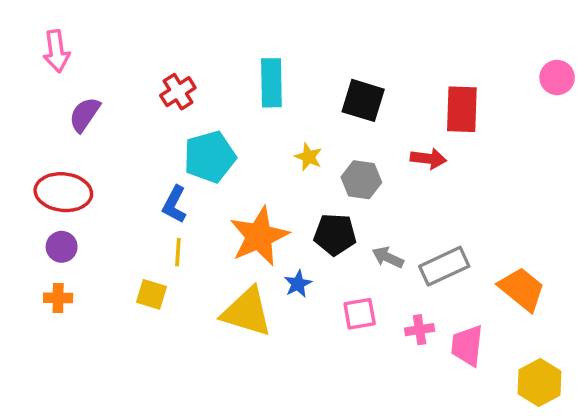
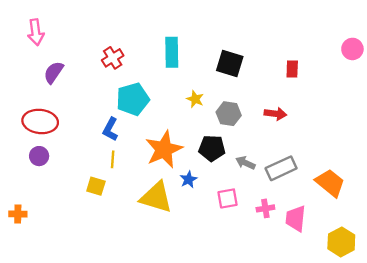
red rectangle: (462, 109) -> (292, 69), size x0.6
red arrow: (428, 159) -> (275, 114), moved
orange cross: (58, 298) -> (18, 214), moved

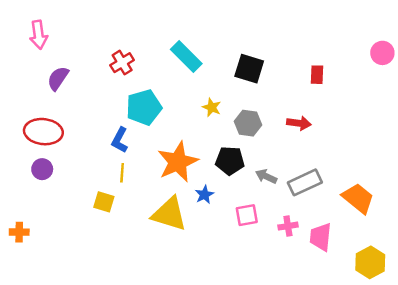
cyan rectangle: (172, 52) -> (186, 57), turned -44

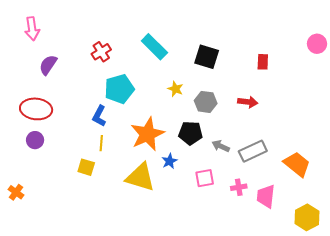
orange cross: (19, 232) -> (16, 192), turned 35

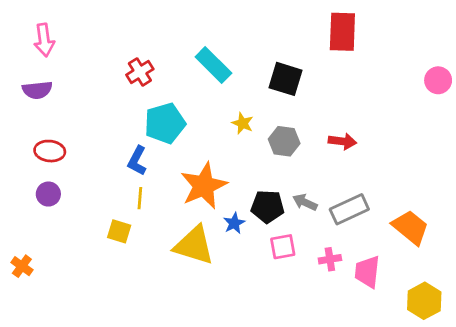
pink circle: (317, 44) -> (438, 80), moved
red rectangle: (263, 62) -> (342, 32), moved, size x1.8
purple semicircle: (48, 65) -> (37, 90), moved, turned -130
red ellipse: (36, 109) -> (50, 151), size x0.7
black pentagon: (191, 133) -> (267, 207), moved

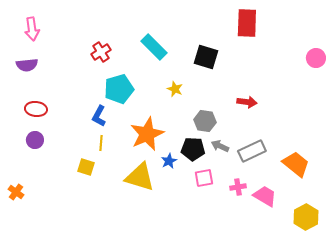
gray hexagon: (284, 141) -> (205, 121), moved
pink trapezoid: (367, 272) -> (265, 196), turned 115

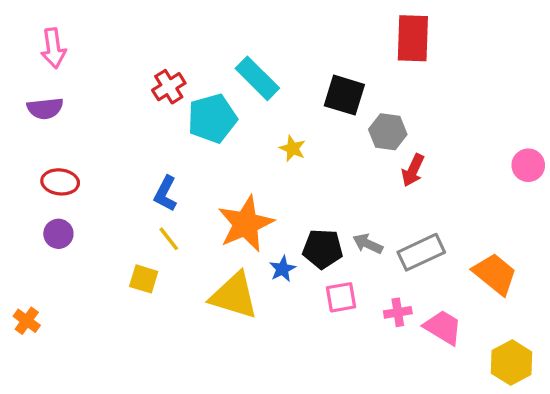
pink circle: (316, 58) -> (528, 165), moved
cyan pentagon: (119, 89) -> (212, 118), moved
red arrow: (247, 102) -> (413, 170), turned 108
gray hexagon: (205, 121) -> (388, 132), moved
yellow line: (101, 143) -> (169, 239), turned -42

